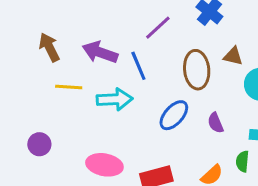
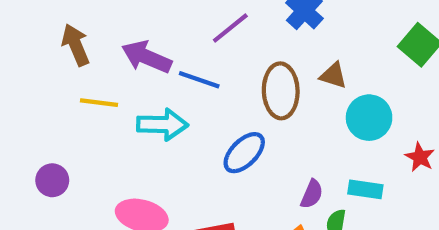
blue line: (138, 66) -> (199, 80), turned -52
purple semicircle: (215, 123) -> (312, 194), moved, turned -138

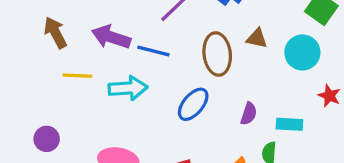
cyan circle: (369, 118) -> (302, 52), moved
purple semicircle: (312, 194) -> (249, 114), moved

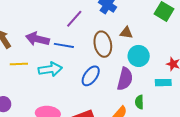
cyan circle: (302, 52) -> (139, 56), moved
purple semicircle: (249, 114) -> (125, 79), size x1.6
cyan rectangle: (289, 124) -> (163, 83), moved

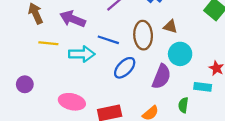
blue line: (64, 45) -> (108, 40), moved
green semicircle: (139, 102) -> (183, 105), moved

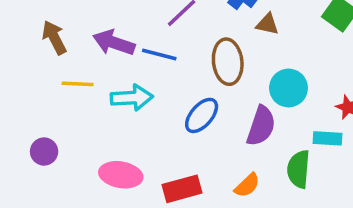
brown triangle: (170, 27) -> (267, 24), moved
blue line: (108, 40) -> (159, 54), moved
green semicircle: (183, 105) -> (299, 169), size x1.5

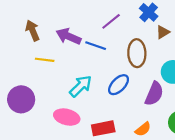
brown triangle: (267, 24) -> (163, 32), turned -48
cyan arrow: (132, 98) -> (81, 86), moved, turned -45
purple circle: (44, 152) -> (21, 99), size x1.6

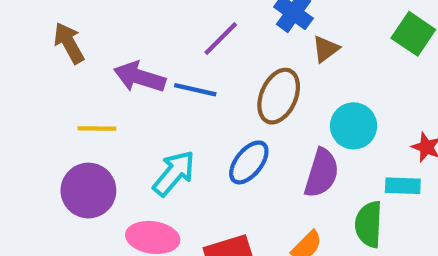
brown arrow: (33, 31) -> (69, 43), moved
brown ellipse: (137, 53) -> (279, 96), turned 32
purple circle: (21, 99) -> (88, 191), moved

